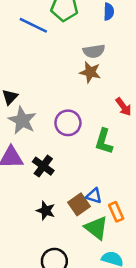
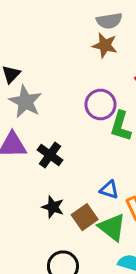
purple circle: (68, 123) -> (101, 104), moved
brown square: (79, 204) -> (85, 217), moved

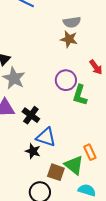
blue triangle: (109, 190) -> (46, 137), moved, size x1.5
brown square: (85, 217) -> (56, 172), moved, turned -36

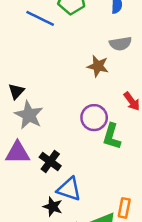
gray semicircle: (72, 22) -> (120, 44), moved
orange rectangle: (90, 152) -> (124, 208), turned 35

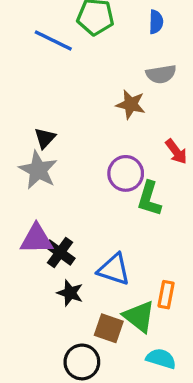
black triangle: (16, 91) -> (45, 138), moved
purple triangle: (18, 153) -> (36, 239), moved
black cross: (50, 162) -> (60, 253), moved
blue triangle: (69, 189) -> (114, 269), moved

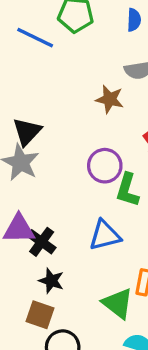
black triangle: (45, 138) -> (27, 132), size x1.4
blue triangle: (114, 269) -> (105, 235), moved, turned -32
brown square: (109, 328) -> (40, 315), moved

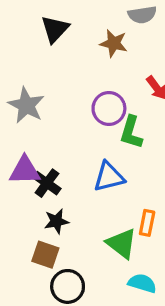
black triangle: (27, 132) -> (55, 29), moved
black star: (51, 281) -> (56, 221), turned -30

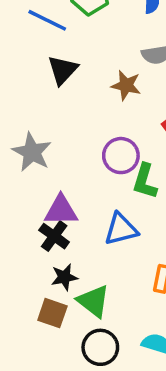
purple triangle: (25, 170) -> (61, 210), moved
green triangle: (122, 244) -> (93, 301), moved
black circle: (68, 286) -> (100, 347), moved

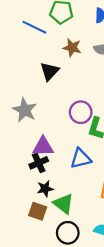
black triangle: (63, 70) -> (49, 71), moved
brown star: (126, 85) -> (72, 48), moved
black cross: (54, 236) -> (39, 163), turned 30

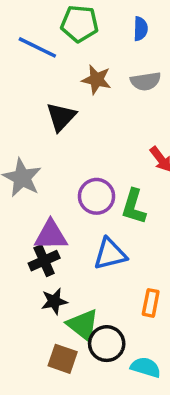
purple circle: (81, 112) -> (97, 196), moved
brown square: (38, 211) -> (63, 359), moved
black circle: (68, 233) -> (107, 344), moved

